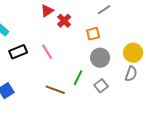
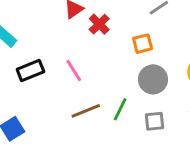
gray square: (101, 86) -> (154, 121), turned 32
brown line: (55, 90) -> (86, 111), moved, turned -42

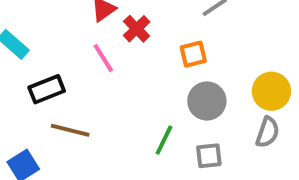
pink line: (74, 70) -> (103, 58), moved
brown line: (86, 111) -> (70, 130), moved, turned 36

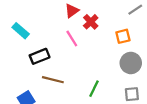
green line: (164, 140) -> (94, 89), moved

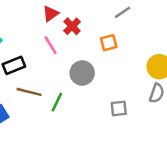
gray circle: (131, 63) -> (82, 73), moved
green line: (94, 89) -> (57, 102), moved

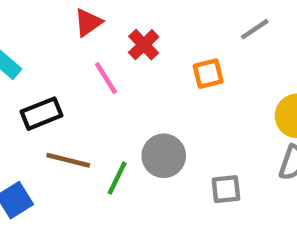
gray line: (123, 12) -> (255, 29), moved
red triangle: (51, 14) -> (88, 22), moved
gray circle: (82, 73) -> (164, 156), moved

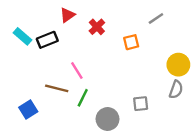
pink line: (106, 78) -> (77, 71), moved
black rectangle: (42, 114) -> (47, 40), moved
gray circle: (164, 156) -> (108, 119), moved

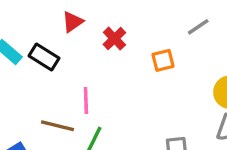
black rectangle: (47, 40) -> (44, 57), turned 54
pink line: (77, 71) -> (86, 101), turned 30

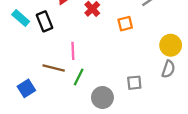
black rectangle: (44, 57) -> (45, 21), turned 36

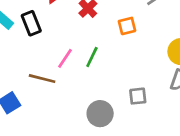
pink line: (73, 51) -> (65, 58), turned 36
green line: (79, 77) -> (92, 57), moved

